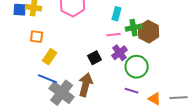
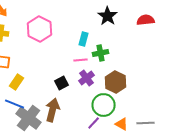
brown hexagon: (149, 32) -> (116, 82), moved
green circle: (137, 67) -> (104, 105), moved
purple line: (132, 91) -> (94, 123), moved, turned -64

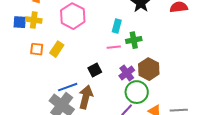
purple cross: (87, 78) -> (127, 73), moved
yellow rectangle: (17, 82) -> (57, 49), moved
blue line: (15, 104) -> (68, 87), moved, turned -42

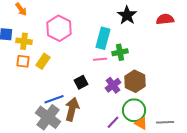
yellow cross: (34, 20) -> (24, 41), moved
cyan rectangle: (117, 26) -> (103, 38), size x1.5
green circle: (137, 92) -> (134, 110), moved

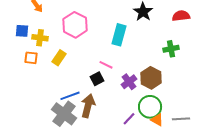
green cross: (120, 52) -> (171, 49), moved
pink line: (100, 59) -> (106, 65), moved, turned 32
orange square: (23, 61) -> (31, 58), moved

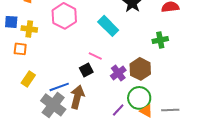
cyan rectangle: (119, 35) -> (108, 26), turned -60
yellow rectangle: (59, 58) -> (28, 79), moved

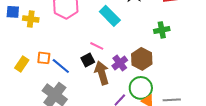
orange square: (20, 49) -> (44, 58), moved
yellow rectangle: (28, 79) -> (22, 64), moved
blue line: (59, 87) -> (61, 66), moved, turned 60
brown arrow: (77, 97) -> (102, 73), moved, turned -30

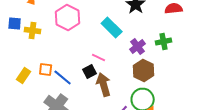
purple cross: (120, 63) -> (138, 46), moved

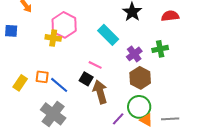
yellow cross: (33, 30) -> (53, 38), moved
black square: (90, 72) -> (86, 79), turned -32

